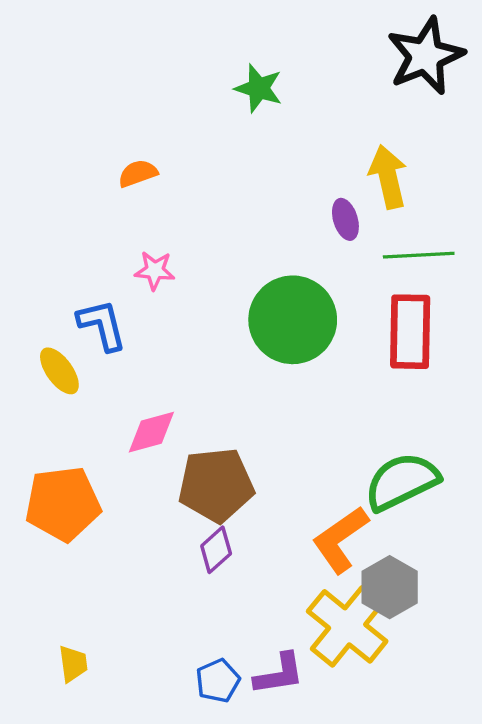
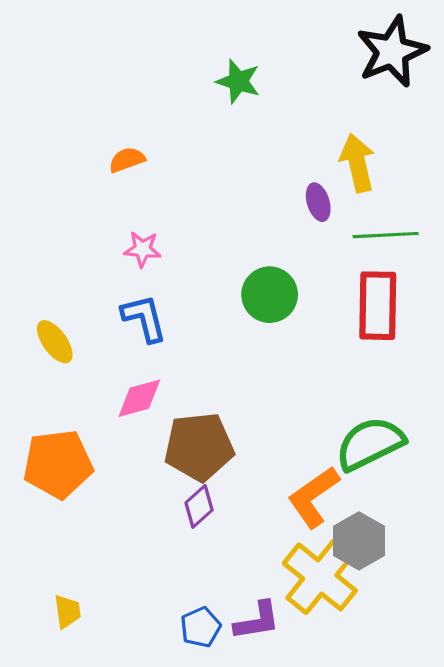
green circle: (293, 320) -> (270, 295), size x0.7
blue L-shape: (102, 325) -> (144, 318), moved

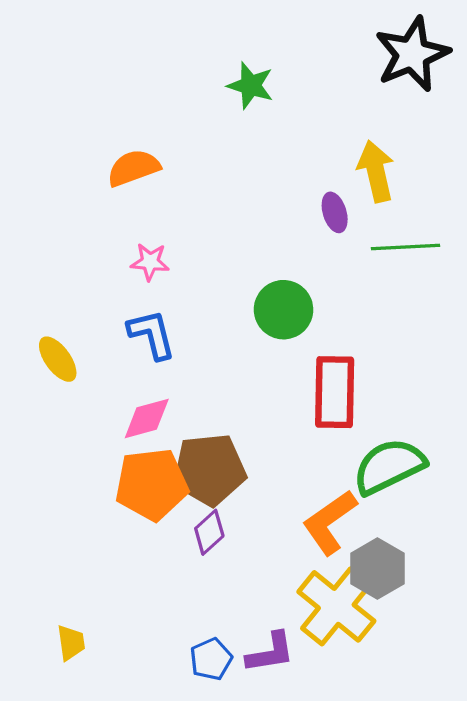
orange semicircle: (127, 160) -> (134, 168), size x1.4
red rectangle: (378, 306) -> (335, 392), moved
orange pentagon: (58, 464) -> (152, 484), moved

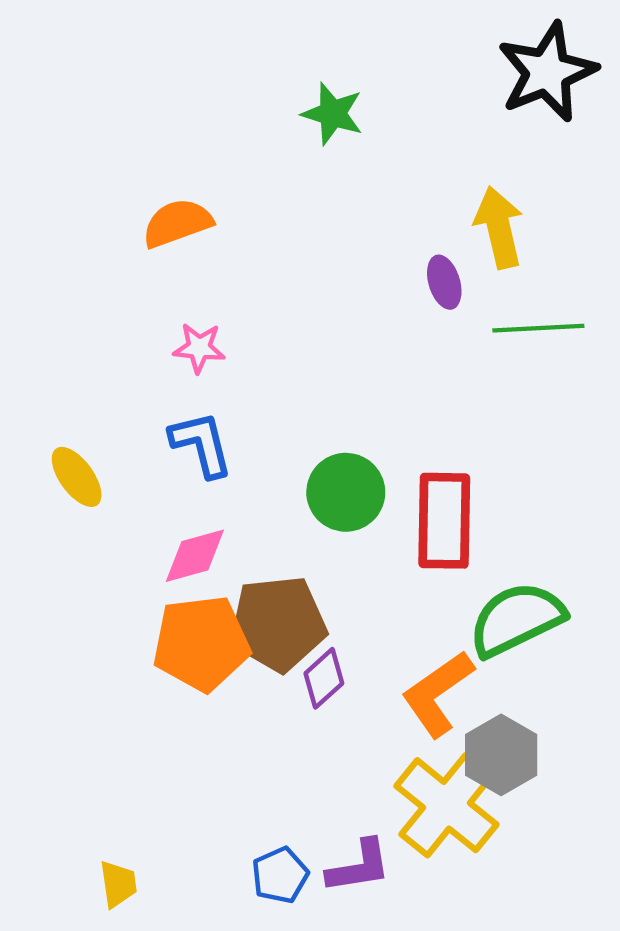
green circle: (284, 310) -> (346, 492), moved
purple diamond: (209, 532) -> (324, 678), moved
yellow trapezoid: (71, 643) -> (118, 884), moved

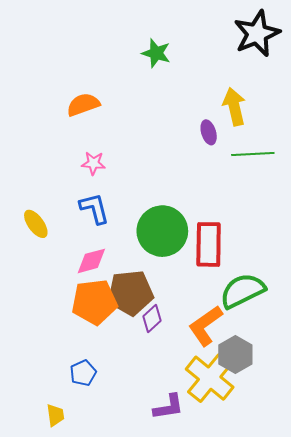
green circle: (346, 492) -> (162, 231), size x1.4
blue pentagon: (280, 875) -> (83, 373), moved

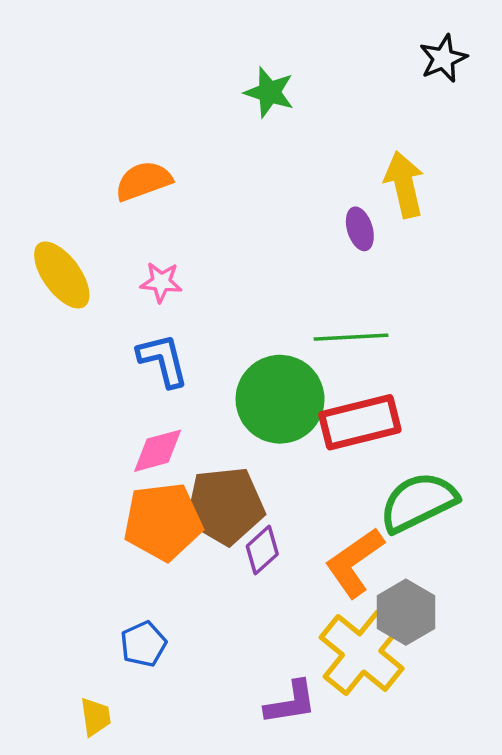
black star: (257, 34) -> (443, 59), size x0.6
green line: (253, 154) -> (351, 337), moved
yellow ellipse: (36, 224) -> (62, 275), moved, size x1.4
red rectangle: (209, 244) -> (360, 422), turned 75

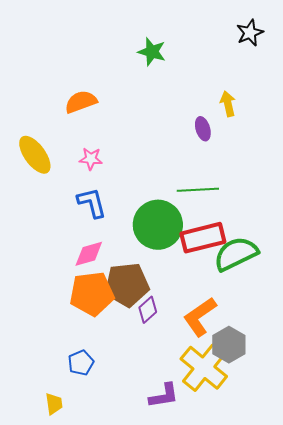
yellow arrow: (404, 185) -> (228, 104), size x0.7
green semicircle: (418, 502) -> (236, 254), moved

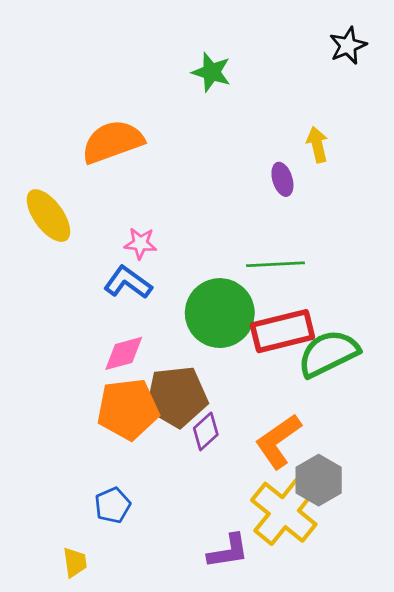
orange semicircle: (81, 102) -> (113, 142), size x1.4
pink star: (91, 159) -> (140, 243), moved
blue L-shape: (92, 203) -> (128, 282), turned -40

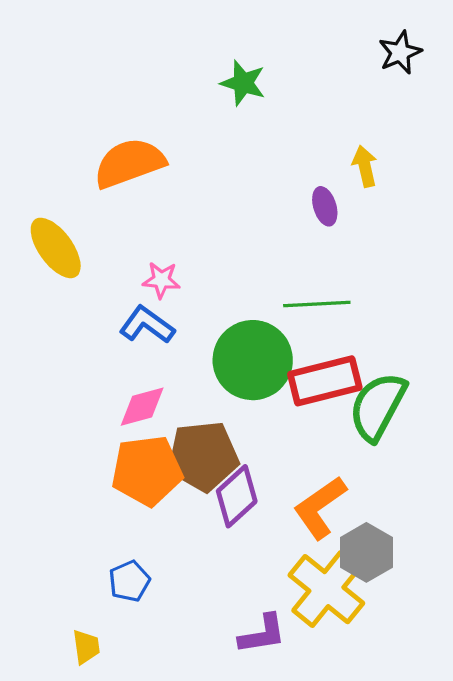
green semicircle: (328, 353) -> (378, 407), turned -36
purple diamond: (206, 431) -> (237, 496), size x1.4

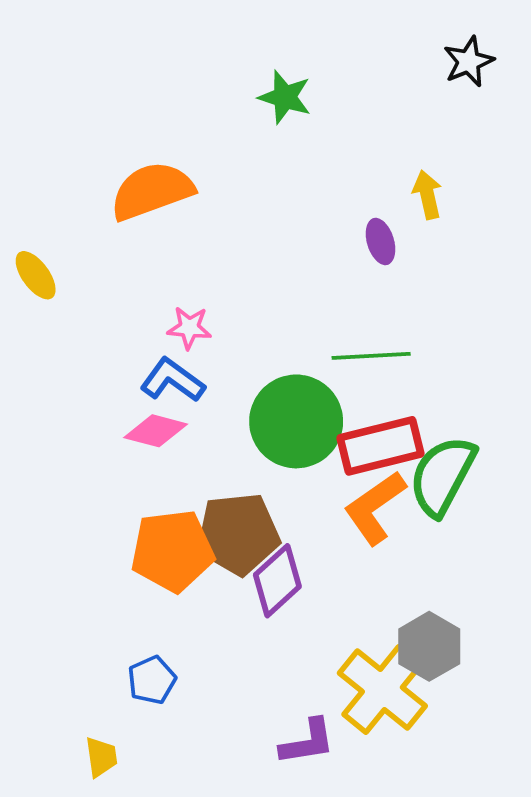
yellow ellipse: (56, 248) -> (36, 275), moved, size x0.7
pink diamond: (142, 407) -> (156, 431), moved, turned 30
orange L-shape: (320, 507) -> (375, 508), moved

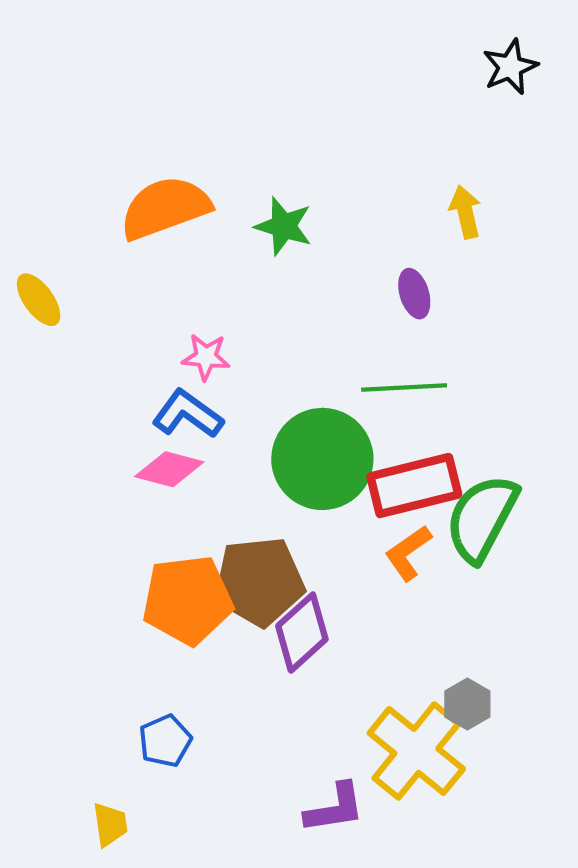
green star: (285, 97) -> (284, 226), moved
purple ellipse: (380, 241) -> (414, 294), moved
orange L-shape: (375, 508) -> (408, 553), size x0.7
gray hexagon: (429, 646) -> (467, 704), size x0.7

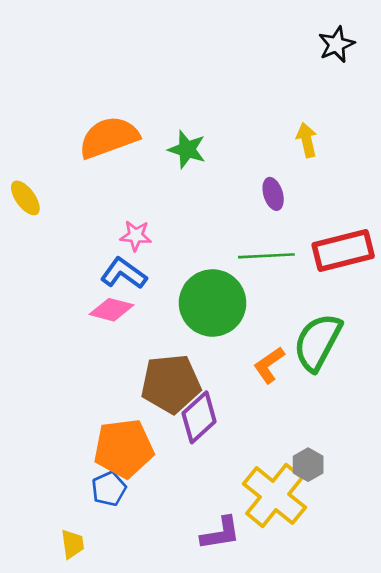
red rectangle: (414, 486) -> (343, 250), moved
orange pentagon: (188, 600) -> (124, 448), moved

